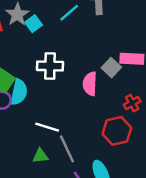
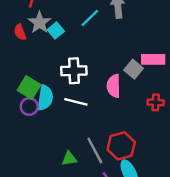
red cross: (132, 103) -> (156, 102), turned 35
white line: (47, 127) -> (76, 102), moved
red hexagon: (117, 131) -> (121, 146), moved

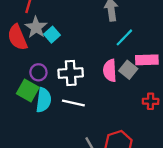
cyan line: (90, 18) -> (124, 37), moved
red semicircle: (20, 32) -> (17, 37), size x1.6
pink semicircle: (114, 86) -> (110, 70), moved
purple circle: (29, 107) -> (38, 72), moved

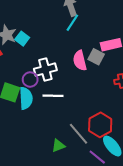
cyan line: (124, 37) -> (72, 23), moved
purple circle: (38, 72) -> (30, 80), moved

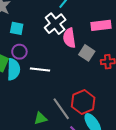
cyan square: (22, 39) -> (17, 28), moved, turned -32
gray square: (96, 57) -> (87, 53), moved
white cross: (45, 70) -> (55, 24), moved, turned -30

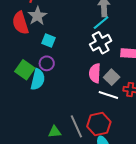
white cross: (55, 24) -> (101, 43), moved
pink semicircle: (69, 38) -> (95, 73), moved
white line: (40, 70) -> (108, 95), moved

